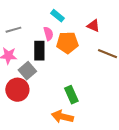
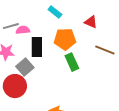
pink semicircle: (48, 34) -> (23, 30), moved, turned -80
green rectangle: (71, 95) -> (72, 62), moved

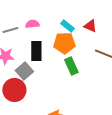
cyan rectangle: (55, 12) -> (67, 26), moved
pink semicircle: (23, 30) -> (32, 24), moved

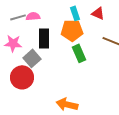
pink semicircle: (32, 24) -> (33, 16), moved
cyan rectangle: (67, 26) -> (75, 13), turned 32

